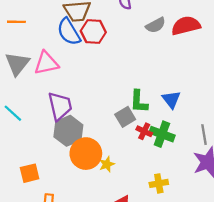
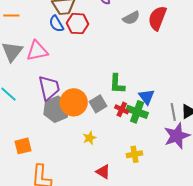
red semicircle: (186, 26) -> (157, 18), turned -55
blue semicircle: (69, 32) -> (56, 24), size x0.7
blue triangle: (171, 99) -> (147, 97), moved
gray square: (125, 117) -> (98, 104), moved
orange circle: (86, 154) -> (74, 102), moved

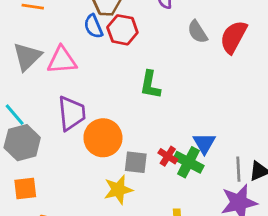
gray semicircle: (131, 18) -> (197, 32), turned 78
green L-shape: (117, 84) -> (150, 85), moved
gray square: (98, 104) -> (136, 162), moved, turned 30
gray hexagon: (56, 109) -> (22, 143), moved
yellow star: (90, 138) -> (118, 190), size x1.5

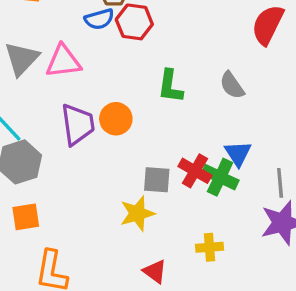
blue semicircle: (93, 26) -> (99, 19), turned -80
gray semicircle: (197, 32) -> (232, 85), moved
orange circle: (103, 138) -> (116, 119), moved, size x0.7
red cross: (168, 156) -> (195, 171), size x1.4

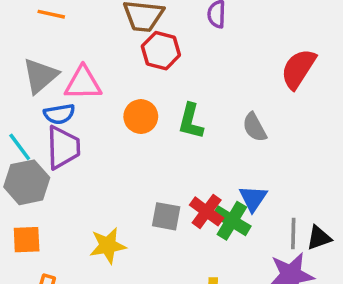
blue semicircle: (99, 19) -> (59, 114), moved
orange circle: (116, 119) -> (141, 117), moved
purple trapezoid: (78, 124) -> (63, 147), moved
yellow star: (137, 213) -> (108, 246), moved

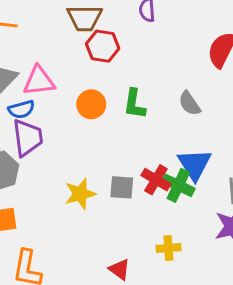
blue triangle: (253, 198) -> (195, 164), size x1.4
yellow star: (108, 246) -> (80, 194), moved

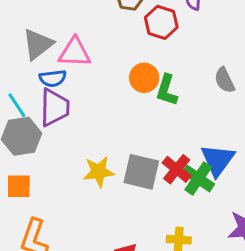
red hexagon: (103, 46) -> (161, 22), moved
gray semicircle: (190, 103) -> (225, 80), moved
orange circle: (91, 104) -> (144, 78), moved
gray square: (122, 187) -> (141, 172), size x1.4

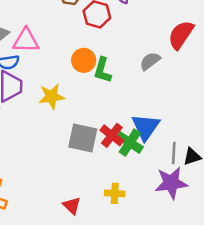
gray semicircle: (225, 80) -> (150, 61), turned 80
yellow star: (99, 172) -> (52, 96), moved

